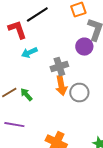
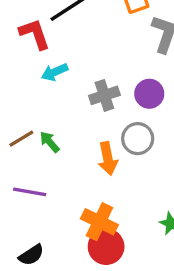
purple circle: (84, 47) -> (149, 94), moved
orange arrow: (61, 86) -> (108, 159), moved

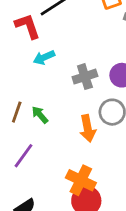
brown line: (21, 139) -> (17, 112), turned -40
purple line: (30, 192) -> (24, 156), turned -64

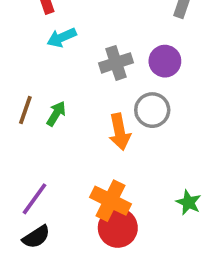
green arrow: (40, 115) -> (56, 114), turned 72
purple line: (24, 156) -> (34, 199), moved

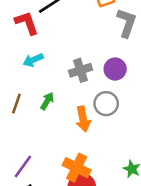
cyan arrow: (62, 38) -> (33, 60), moved
green arrow: (56, 114) -> (47, 101), moved

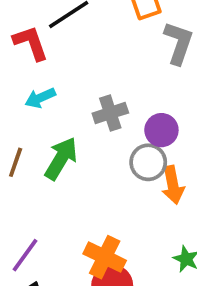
purple circle: (115, 69) -> (161, 130), moved
green arrow: (47, 101) -> (61, 159), size x1.6
orange arrow: (83, 119) -> (173, 185), moved

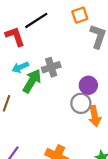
gray cross: (110, 113) -> (51, 67), moved
green arrow: (61, 159) -> (32, 81), moved

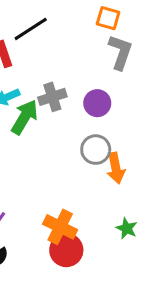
orange square: (80, 15) -> (108, 18), moved, turned 35
purple circle: (88, 85) -> (97, 103), moved

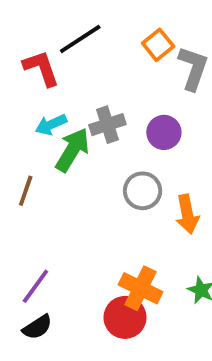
orange square: (108, 18) -> (158, 45), moved, turned 35
gray circle: (96, 150) -> (143, 191), moved
orange cross: (60, 227) -> (141, 288), moved

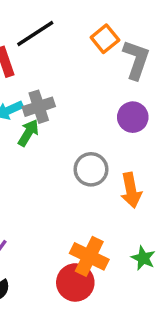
gray cross: (107, 125) -> (39, 107), moved
purple circle: (164, 132) -> (133, 117), moved
green arrow: (72, 150) -> (28, 133), size x0.7

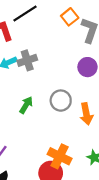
green arrow: (28, 133) -> (26, 105), moved

